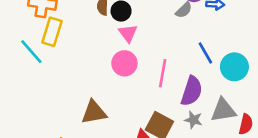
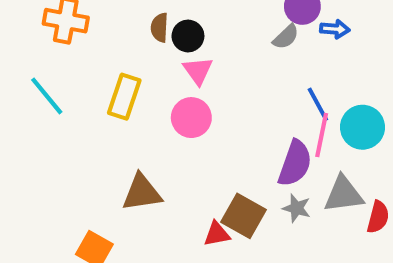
yellow rectangle: (52, 32) -> (124, 97), moved
pink line: (163, 73) -> (322, 135), moved

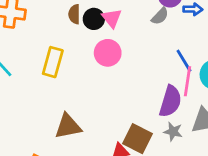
pink triangle: (198, 71) -> (112, 18), moved
pink circle: (191, 118) -> (108, 53), moved

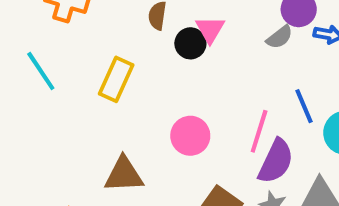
black circle: (94, 19) -> (190, 43), moved
pink circle: (108, 53) -> (190, 136), moved
pink line: (188, 81) -> (259, 131), moved

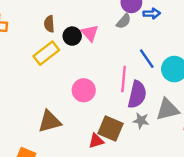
pink triangle: (210, 29) -> (90, 33), moved
yellow rectangle: (116, 79) -> (46, 53), moved, turned 40

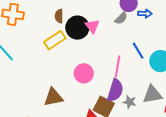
black circle: (72, 36) -> (77, 28), size x1.5
purple semicircle: (137, 94) -> (115, 90), moved

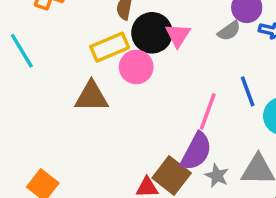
pink circle: (84, 73) -> (136, 67), moved
brown triangle: (53, 97) -> (91, 97), moved

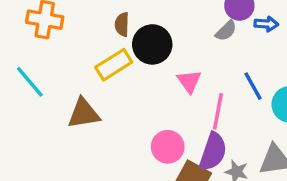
pink triangle: (178, 35) -> (189, 81), moved
pink circle: (136, 67) -> (168, 147), moved
brown triangle: (91, 97) -> (84, 114), moved

